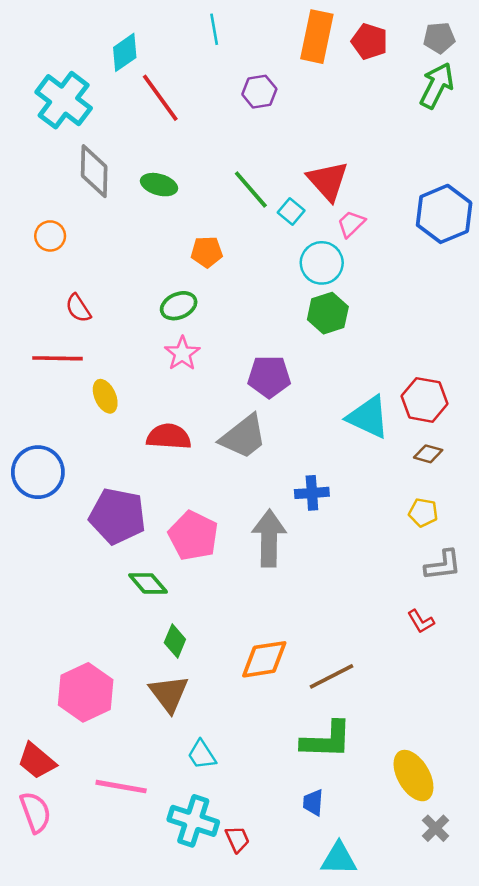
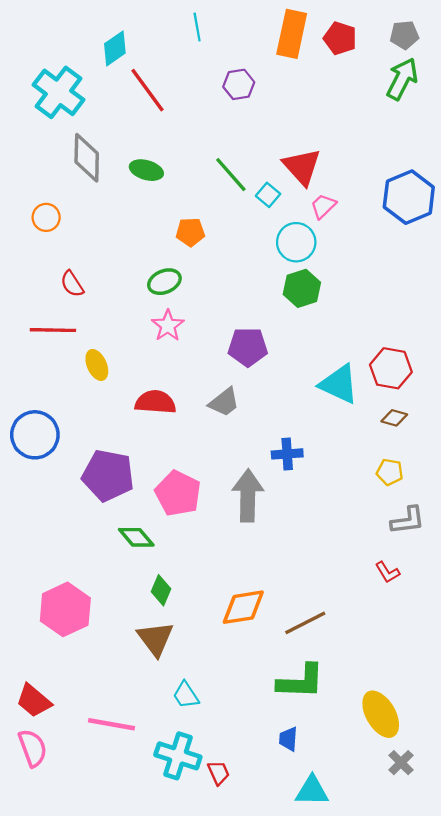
gray trapezoid: (243, 437) -> (224, 402), size x0.7
pink hexagon: (86, 692) -> (65, 609), moved

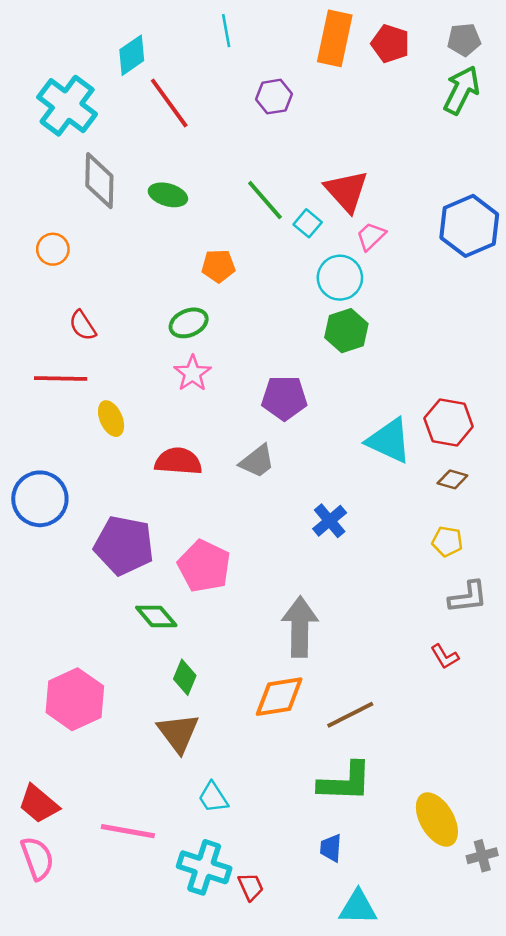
blue cross: (287, 454) -> (330, 521), turned -36
gray arrow: (248, 496) -> (300, 627), moved
gray cross: (401, 763) -> (482, 856), moved, turned 30

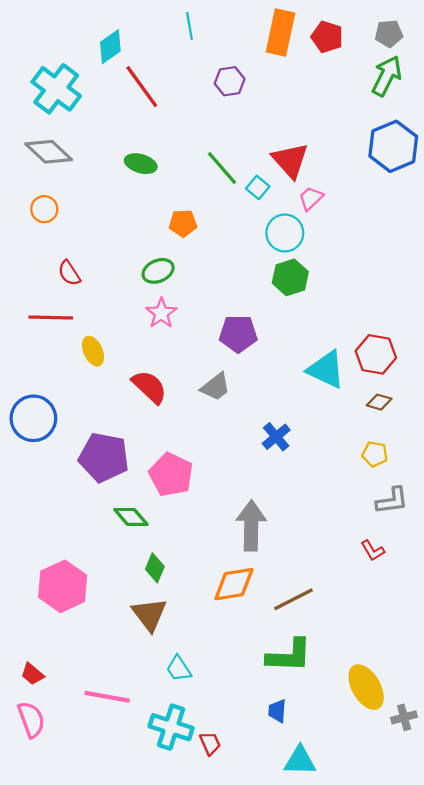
gray diamond: (99, 181) -> (49, 152), moved, turned -48
blue hexagon: (469, 226) -> (393, 146), moved
red semicircle: (178, 461) -> (149, 387), turned 39
red trapezoid: (39, 804) -> (32, 674), size x0.7

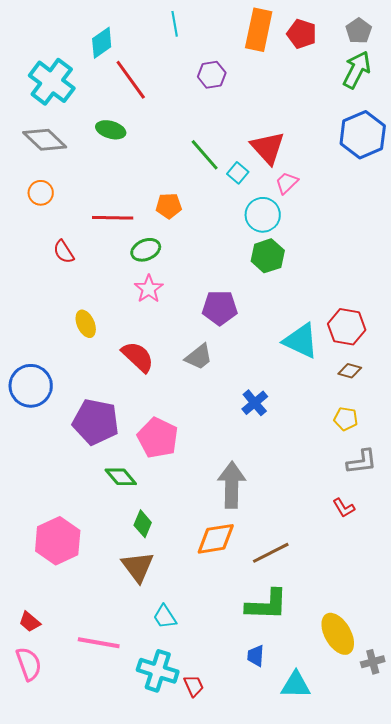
gray pentagon: (389, 34) -> (359, 31), turned -30
green ellipse: (141, 164) -> (111, 130), moved
red line: (51, 318) -> (113, 218), moved
cyan triangle: (300, 761) -> (296, 685), moved

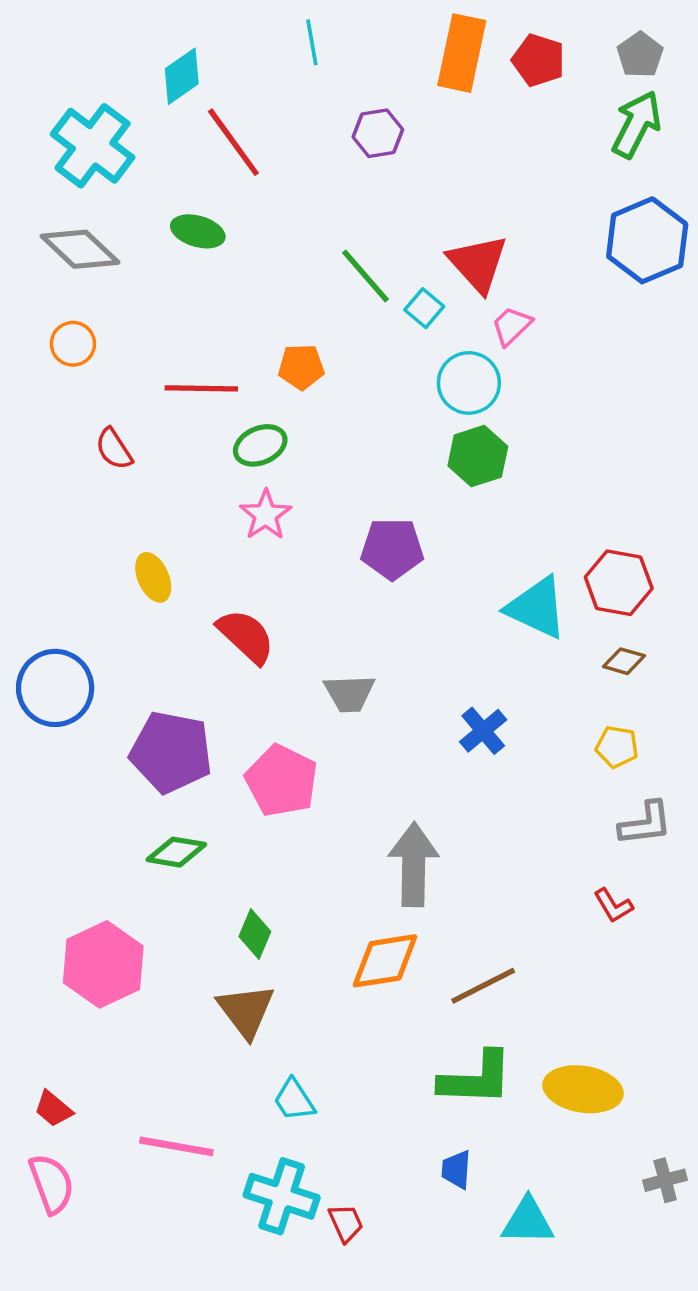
gray trapezoid: (199, 357) -> (349, 693), moved, turned 36
blue cross: (255, 403) -> (483, 731), moved
green diamond: (121, 477) -> (176, 852), moved, turned -40
yellow ellipse: (338, 634) -> (583, 1089), moved, turned -51

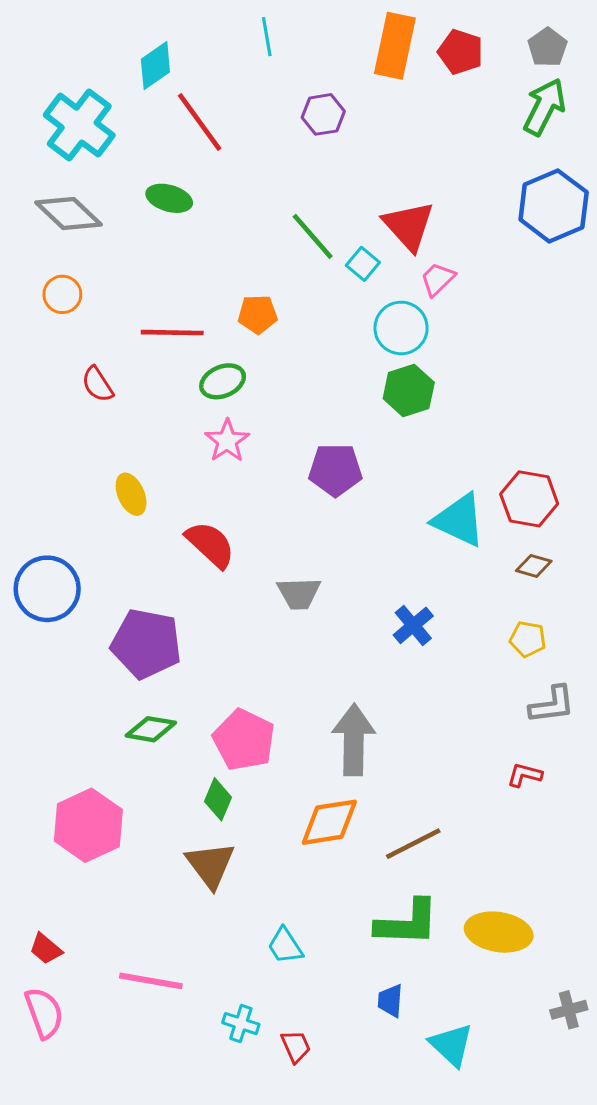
pink pentagon: (282, 781) -> (244, 740), moved
red L-shape: (613, 906) -> (525, 775), turned 136
cyan trapezoid: (294, 1100) -> (285, 946), moved
cyan cross: (282, 1196) -> (241, 1024), size x0.6
cyan triangle: (528, 1221) -> (451, 1045), turned 42

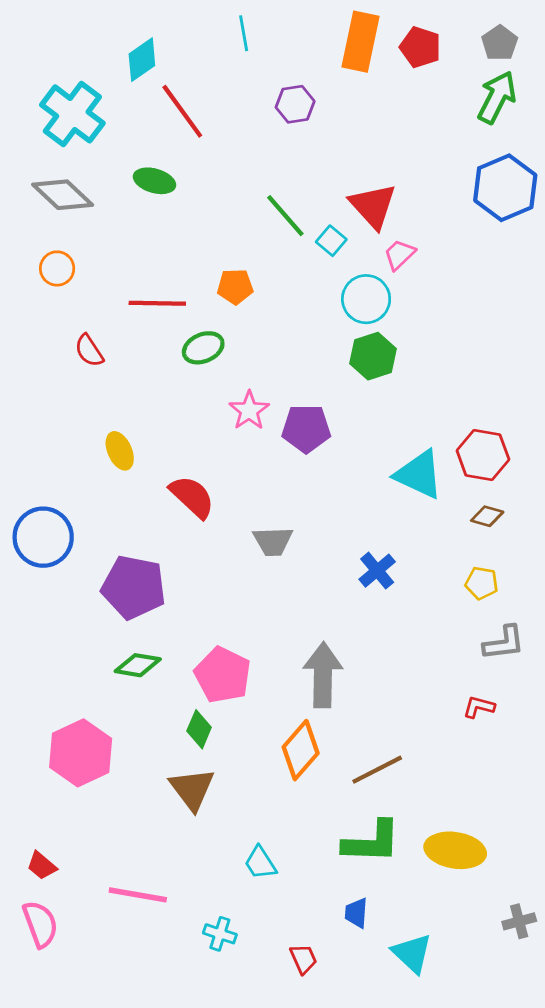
pink star: (227, 441) -> (249, 410), moved
orange diamond: (329, 822) -> (301, 750), turned -40
red trapezoid: (296, 1046) -> (303, 959), moved

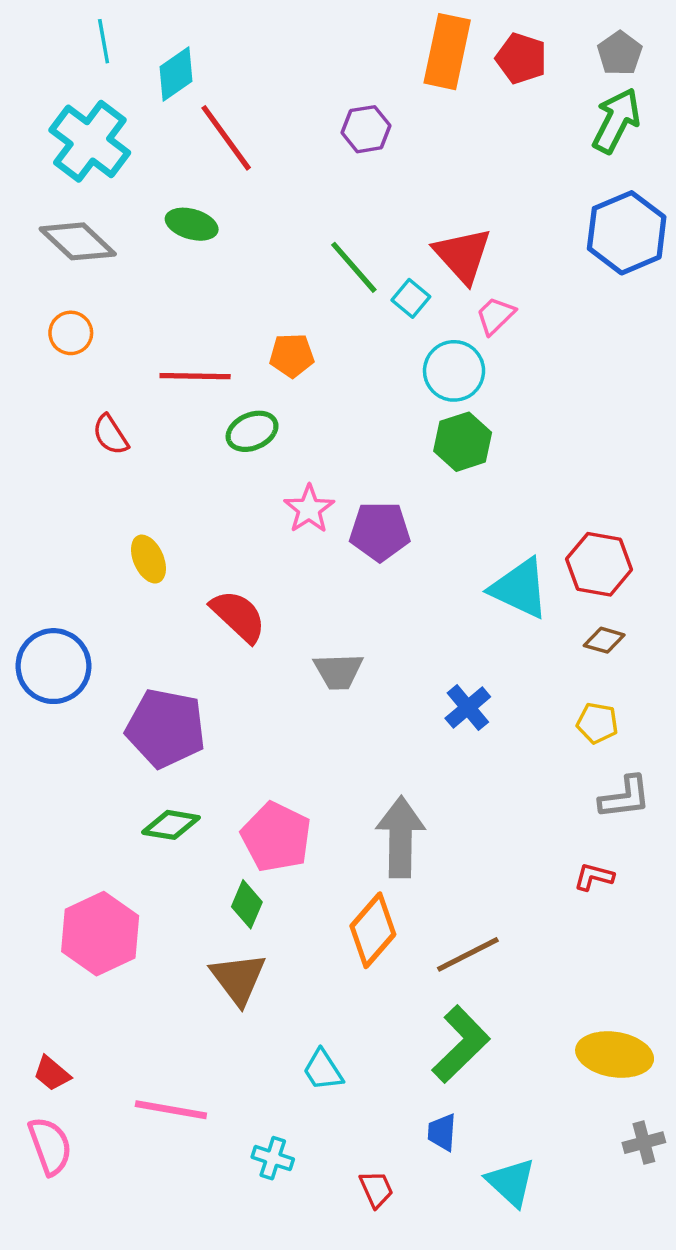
cyan line: (244, 33) -> (104, 41), moved
green L-shape: (372, 842) -> (461, 1044), turned -46
yellow ellipse: (455, 850) -> (615, 1055), moved

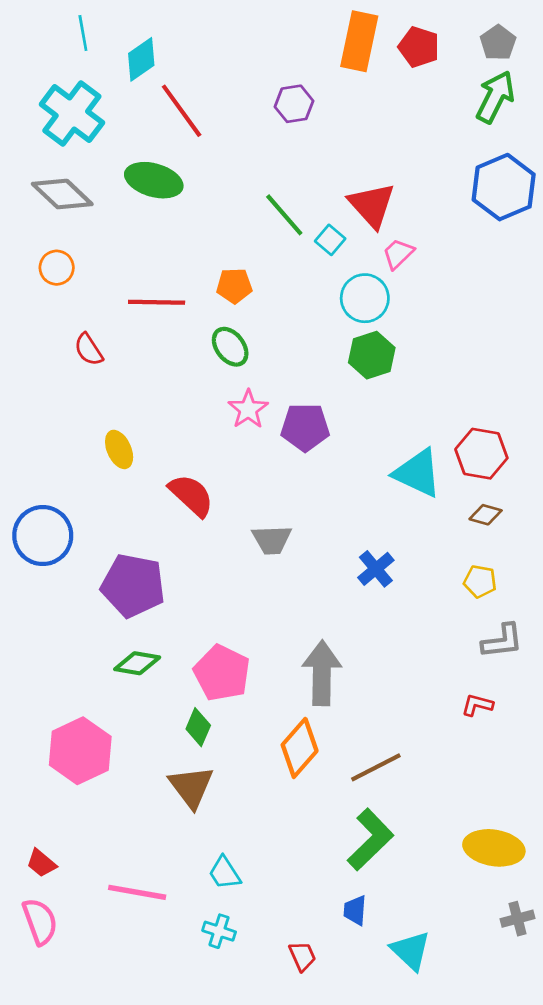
green ellipse: (192, 224) -> (154, 180), size x1.4
green ellipse: (252, 431) -> (230, 347), moved, turned 75
cyan trapezoid: (323, 1070) -> (225, 873), moved

